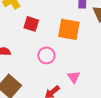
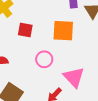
pink triangle: (74, 77) -> (74, 77), size x1.6

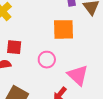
red square: (25, 30) -> (14, 47), moved

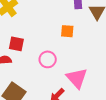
orange square: (63, 29) -> (67, 31), size x0.6

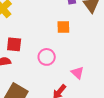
pink triangle: (77, 78) -> (77, 73), size x0.6

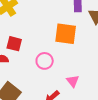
orange square: (63, 27) -> (66, 34), size x1.6

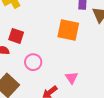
pink circle: (45, 61) -> (33, 62), moved

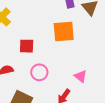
red square: (16, 36) -> (27, 46), moved

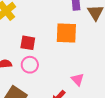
pink circle: (39, 72) -> (30, 65), moved

